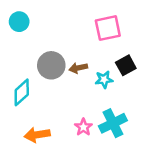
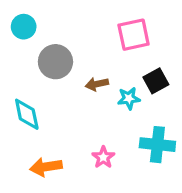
gray circle: (51, 65) -> (55, 62), moved
cyan diamond: (22, 92) -> (27, 114), turned -60
cyan cross: (113, 123) -> (157, 145), moved, turned 32

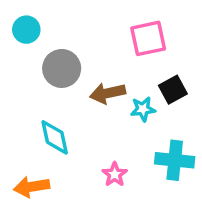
brown arrow: (97, 84) -> (108, 93), size x1.4
cyan diamond: (27, 114) -> (55, 137), moved
orange arrow: (46, 167) -> (32, 187), moved

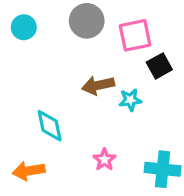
gray circle: (62, 68) -> (87, 21), moved
black square: (173, 90) -> (159, 66), moved
cyan cross: (175, 160) -> (163, 169), moved

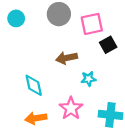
cyan star: (130, 100) -> (88, 79), moved
pink star: (104, 160) -> (71, 108), size x1.5
orange arrow: (29, 171) -> (36, 118), moved

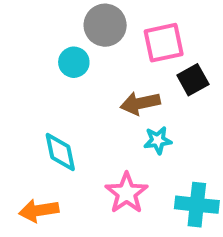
cyan circle: (16, 18) -> (74, 62), moved
brown arrow: (67, 58) -> (140, 103), moved
orange arrow: (36, 118) -> (39, 211), moved

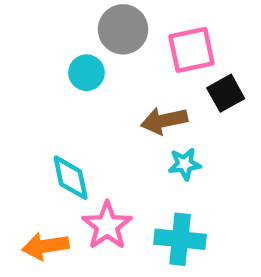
pink star: (127, 193) -> (107, 226), moved
cyan cross: (197, 205) -> (180, 239), moved

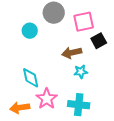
cyan circle: (86, 73) -> (30, 31), moved

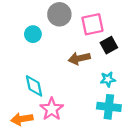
cyan star: (81, 72) -> (108, 79), moved
cyan cross: (79, 105) -> (109, 107), moved

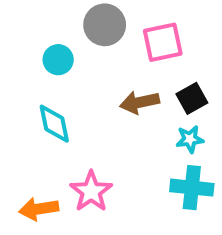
black square: (109, 45) -> (192, 98), moved
cyan diamond: (34, 86) -> (54, 124), moved

